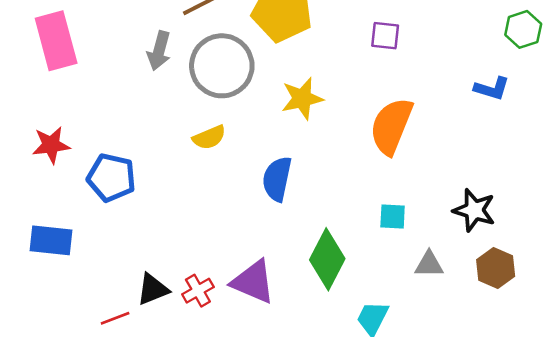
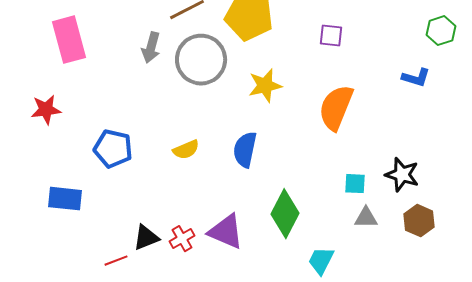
yellow semicircle: (209, 137) -> (186, 150), moved
red star: (51, 145) -> (46, 110), moved
cyan square: (393, 217) -> (355, 184), moved

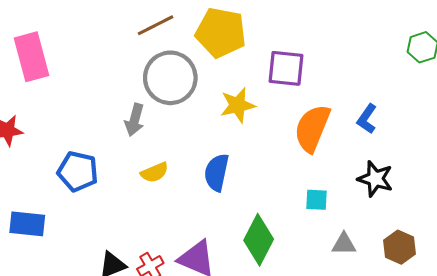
purple square: (331, 36) -> (286, 68), moved, size x1.5
gray arrow: (151, 48) -> (135, 120), moved
blue L-shape: (416, 78) -> (367, 119), moved, turned 108
black star: (402, 175) -> (375, 179), moved
cyan square: (355, 184) -> (316, 200), moved

